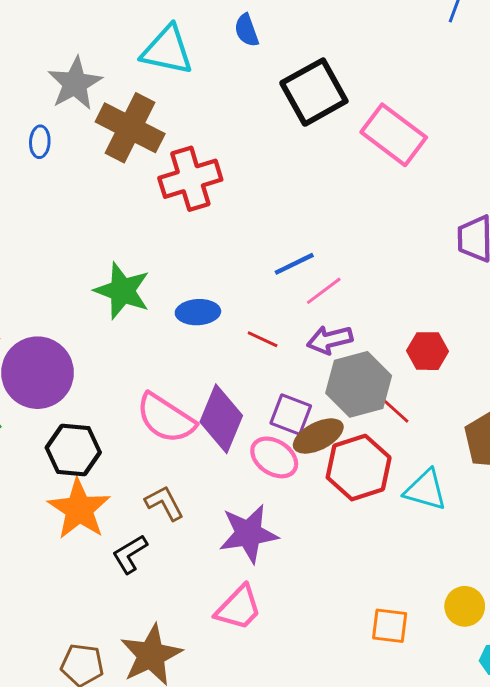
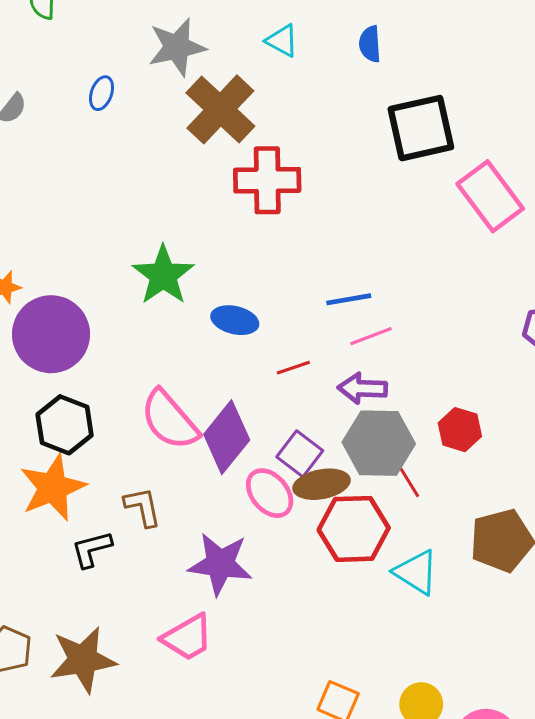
cyan triangle: (167, 50) -> (282, 41), size x0.6
blue ellipse: (40, 142) -> (102, 93), moved
red line: (263, 339) -> (293, 368), turned -60

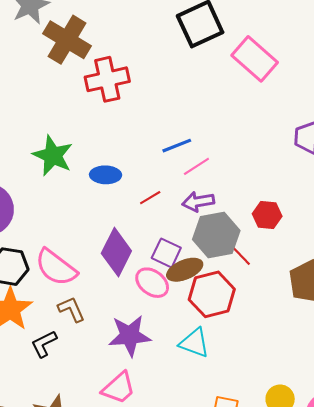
pink semicircle: (170, 420) -> (56, 267), moved
cyan triangle: (416, 572) -> (194, 343), moved

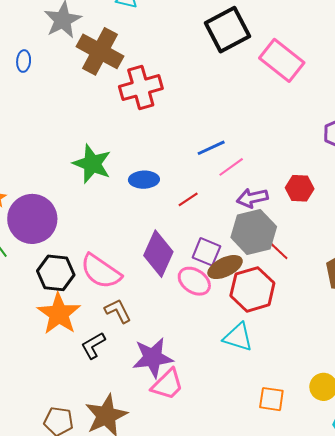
purple arrow: (198, 202) -> (252, 198), moved
red hexagon: (267, 215) -> (300, 188), moved
purple star: (130, 336) -> (153, 358), moved

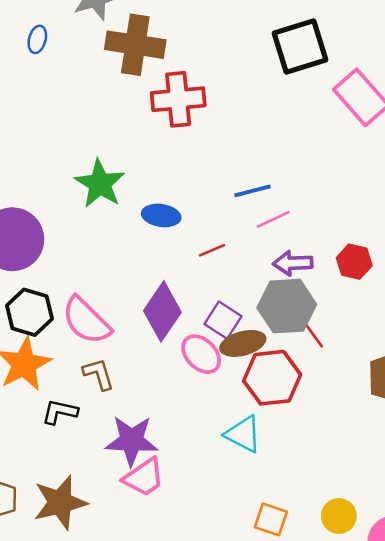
brown cross: (100, 51) -> (135, 45), turned -30
black L-shape: (93, 346) -> (60, 412), turned 32

